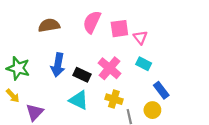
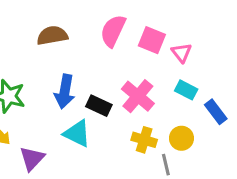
pink square: (119, 29) -> (152, 40), turned 30
blue rectangle: (161, 90) -> (216, 112), moved
cyan triangle: (79, 100) -> (77, 134), moved
yellow circle: (152, 110) -> (181, 138), moved

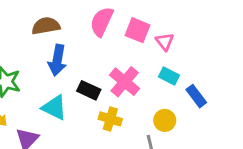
blue arrow: (65, 92) -> (57, 60), moved
cyan triangle: (77, 134) -> (54, 108), moved
yellow cross: (144, 140) -> (110, 119), moved

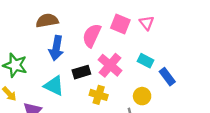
pink semicircle: (102, 22) -> (92, 35), moved
pink triangle: (165, 42) -> (147, 23), moved
black rectangle: (89, 90) -> (81, 72), turned -42

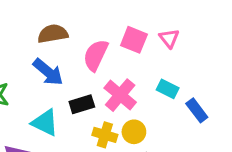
brown semicircle: (47, 21) -> (53, 34), moved
blue arrow: (56, 48) -> (48, 72), turned -60
yellow circle: (142, 96) -> (134, 132), moved

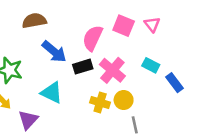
brown semicircle: (53, 34) -> (34, 21), moved
black rectangle: (82, 104) -> (83, 67), moved

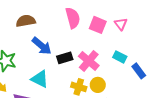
pink semicircle: (93, 38) -> (73, 18), moved, turned 140

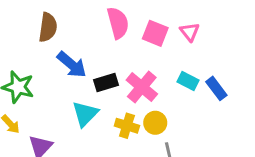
brown semicircle: (26, 21) -> (48, 27), turned 108
blue rectangle: (139, 71) -> (216, 88), moved
cyan triangle: (40, 79) -> (85, 114), moved, turned 48

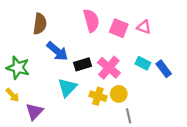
pink triangle: (190, 32) -> (144, 27), turned -32

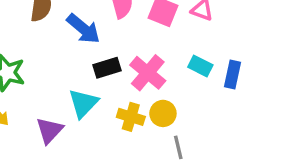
blue arrow: (57, 51) -> (83, 29), moved
blue rectangle: (164, 69) -> (232, 74), turned 49
purple triangle: (34, 111) -> (49, 130), moved

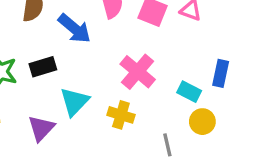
cyan rectangle: (200, 66) -> (189, 92), moved
black rectangle: (107, 68) -> (43, 67), moved
yellow circle: (163, 113) -> (202, 122), moved

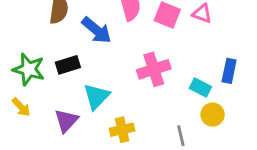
pink cross: (138, 72) -> (154, 69), turned 32
yellow cross: (121, 115) -> (122, 130), moved, turned -30

